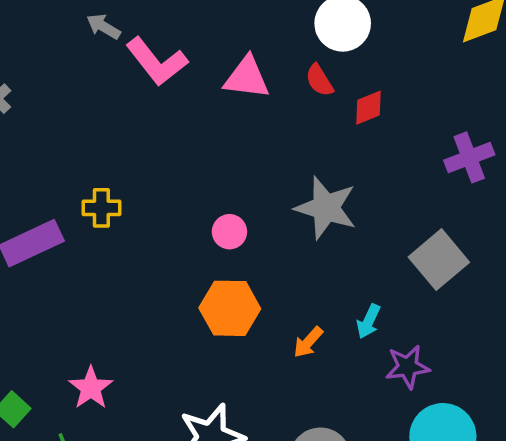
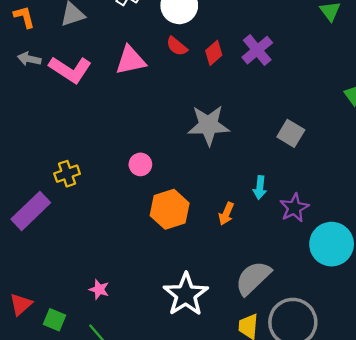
purple cross: (469, 157) -> (257, 50), moved
pink circle: (229, 232) -> (140, 164), moved
gray square: (439, 260) -> (291, 133), size x0.7
pink star: (91, 388) -> (99, 289), size x0.7

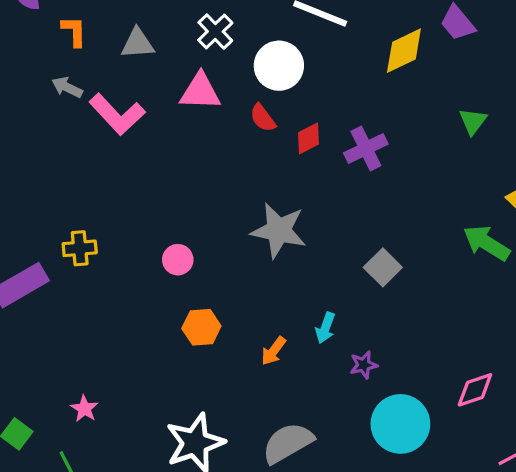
pink triangle: (131, 60) -> (200, 92), moved
purple star: (294, 208) -> (364, 365), size x0.7
orange hexagon: (170, 209) -> (201, 327), size x0.7

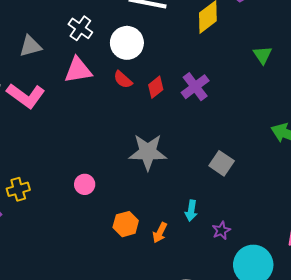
orange hexagon: (201, 327) -> (126, 224), moved

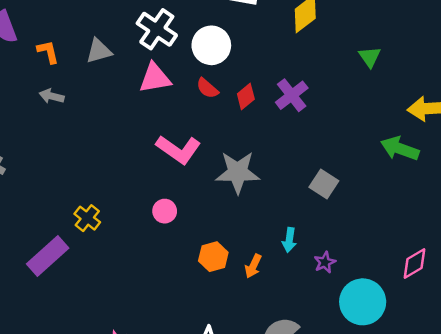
white cross: (80, 28) -> (157, 29), size x1.4
pink L-shape: (26, 96) -> (178, 149), moved
yellow cross: (18, 189) -> (87, 218), turned -35

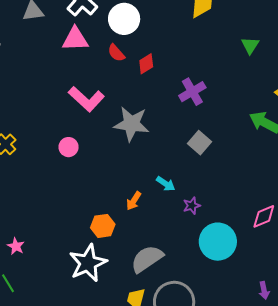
purple cross: (292, 95) -> (192, 92), moved
cyan arrow: (289, 240) -> (166, 184), turned -72
orange hexagon: (213, 257) -> (103, 226), moved

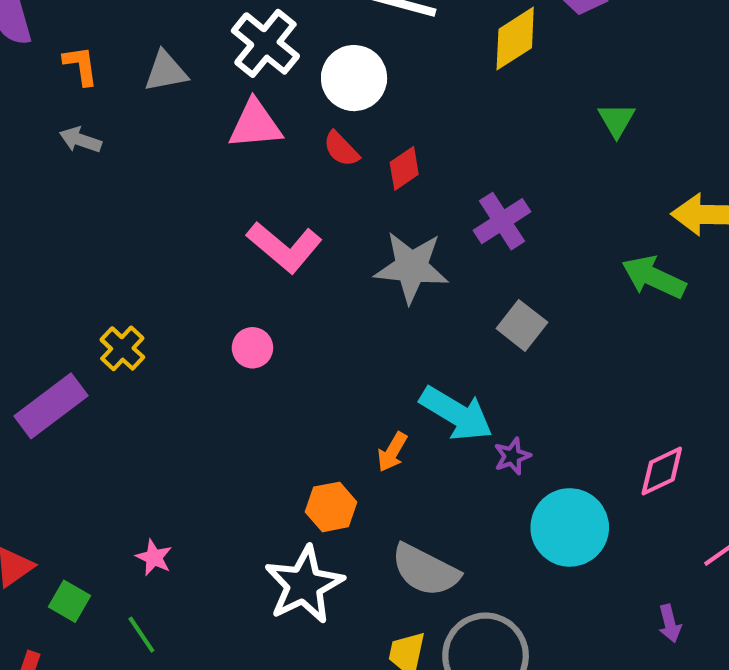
gray star: (131, 124) -> (411, 267), moved
cyan arrow: (166, 184) -> (456, 414), size x1.8
gray semicircle: (147, 259) -> (425, 570), turned -116

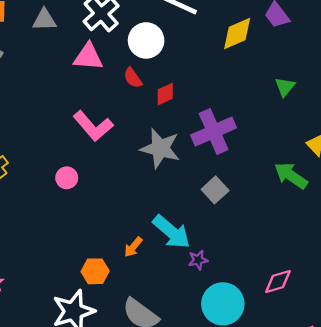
purple cross: (502, 221) -> (214, 131), size x1.4

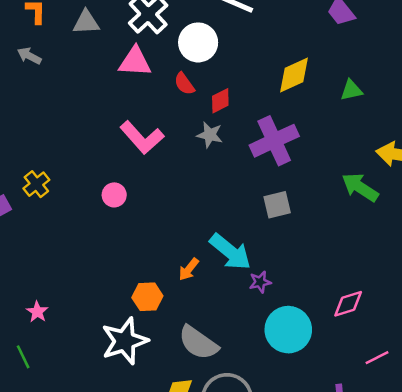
yellow diamond: (237, 34) -> (294, 75), moved
green triangle: (285, 87) -> (351, 90), turned 40
gray star: (160, 148) -> (210, 135), moved, size x0.6
gray square: (215, 190) -> (277, 205), turned 30

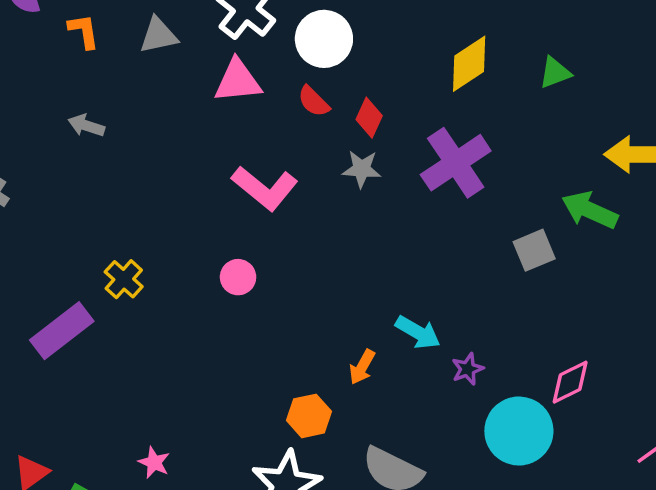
gray arrow: (29, 56) -> (86, 126), moved
red diamond: (220, 101) -> (369, 118), turned -30
gray square: (277, 205) -> (534, 250), moved
cyan arrow: (230, 252) -> (418, 332), size x0.7
pink diamond: (348, 304) -> (570, 382), moved

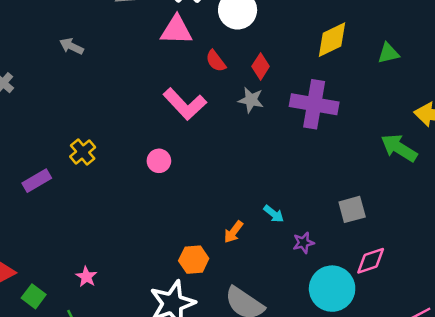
red semicircle: (314, 101) -> (216, 61), moved
purple cross: (456, 163) -> (314, 104), turned 36
gray square: (534, 250) -> (352, 209), moved
purple rectangle: (62, 331) -> (37, 181), size x0.7
cyan arrow: (418, 332) -> (274, 214), size x0.7

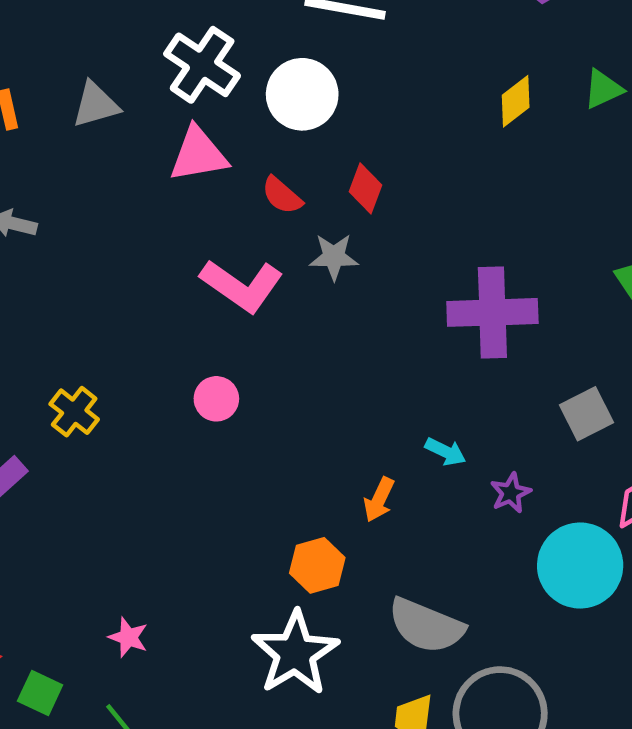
yellow diamond: (332, 40) -> (516, 101), moved, size x0.7
green triangle: (388, 53) -> (603, 89), moved
gray star: (251, 100) -> (334, 257), moved
purple cross: (314, 104) -> (492, 312), moved

